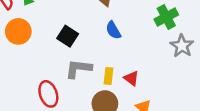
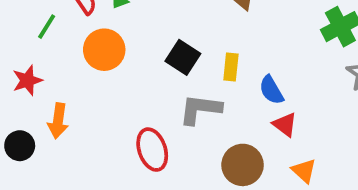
blue semicircle: (113, 30) -> (271, 90), moved
yellow rectangle: (109, 76) -> (231, 67), moved

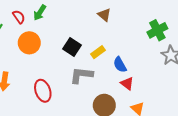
yellow rectangle: (231, 67) -> (98, 52), turned 48
red ellipse: (152, 150) -> (43, 91), moved

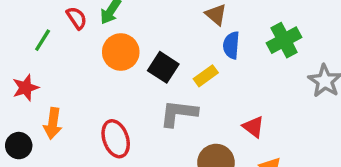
green cross: (157, 30) -> (284, 40), moved
orange circle: (29, 43) -> (121, 52), moved
blue semicircle: (120, 65) -> (231, 45), moved, turned 35

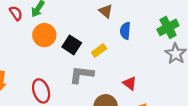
green cross: (284, 40) -> (168, 27), moved
blue semicircle: (231, 45) -> (125, 31), moved

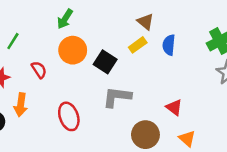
red semicircle: (16, 13) -> (39, 70), moved
yellow rectangle: (99, 50) -> (138, 45), moved

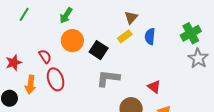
brown triangle: (145, 22) -> (131, 18), turned 32
green line: (13, 41) -> (24, 14), moved
red ellipse: (69, 116) -> (56, 79), moved

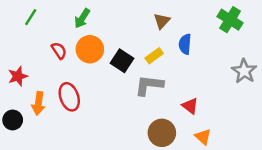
green cross: (191, 33) -> (230, 20), moved, turned -30
yellow rectangle: (125, 36) -> (154, 56), moved
red semicircle: (45, 56) -> (59, 51), moved
gray L-shape: (108, 78) -> (149, 85), moved

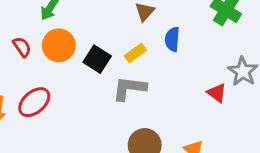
red ellipse: (69, 97) -> (34, 102), turned 68
red triangle: (190, 106) -> (217, 93), moved

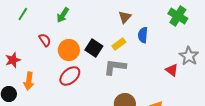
orange circle: (59, 45) -> (69, 50), moved
red ellipse: (34, 102) -> (70, 76), moved

